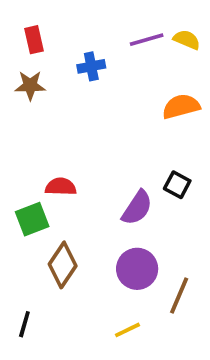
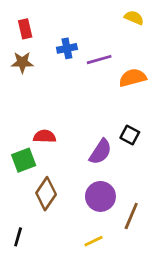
purple line: (147, 40) -> (99, 60), moved
yellow semicircle: (187, 40) -> (134, 18), moved

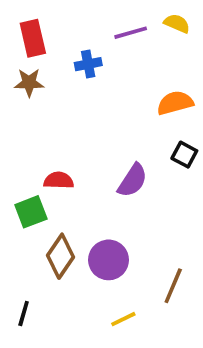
red rectangle: (25, 29) -> (33, 38), size x1.4
purple line: (99, 60) -> (131, 33), moved
black square: (130, 135) -> (184, 155), moved
purple semicircle: (100, 152) -> (133, 180), moved
purple circle: (100, 196) -> (109, 260), moved

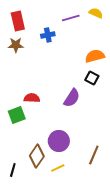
black square: (184, 155) -> (92, 78), moved
brown diamond: (61, 256) -> (37, 156), moved
yellow line: (123, 319) -> (58, 168), moved

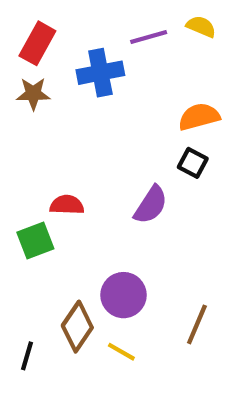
red rectangle: (18, 21) -> (37, 43), turned 42
blue cross: (48, 35) -> (100, 73), size x1.5
yellow line: (58, 168) -> (121, 352), turned 56

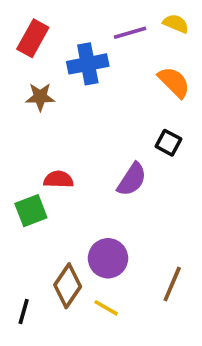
brown star: (33, 94) -> (40, 97), moved
orange semicircle: (199, 117) -> (174, 82), moved, turned 60

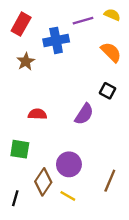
brown star: (40, 97) -> (26, 61), turned -30
green square: (31, 211) -> (20, 149), moved, turned 30

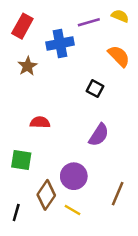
black square: (108, 91) -> (95, 89), moved
purple semicircle: (84, 114) -> (99, 135), moved

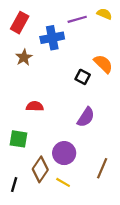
orange semicircle: (119, 56) -> (103, 64), moved

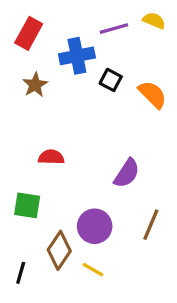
black square: (83, 77) -> (111, 80), moved
brown line: (102, 168) -> (151, 225), moved

